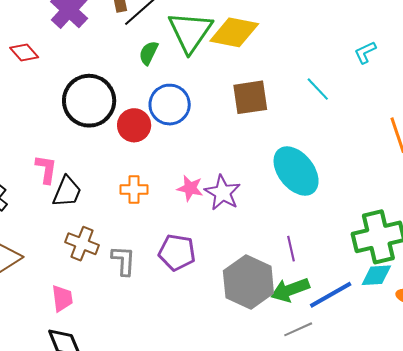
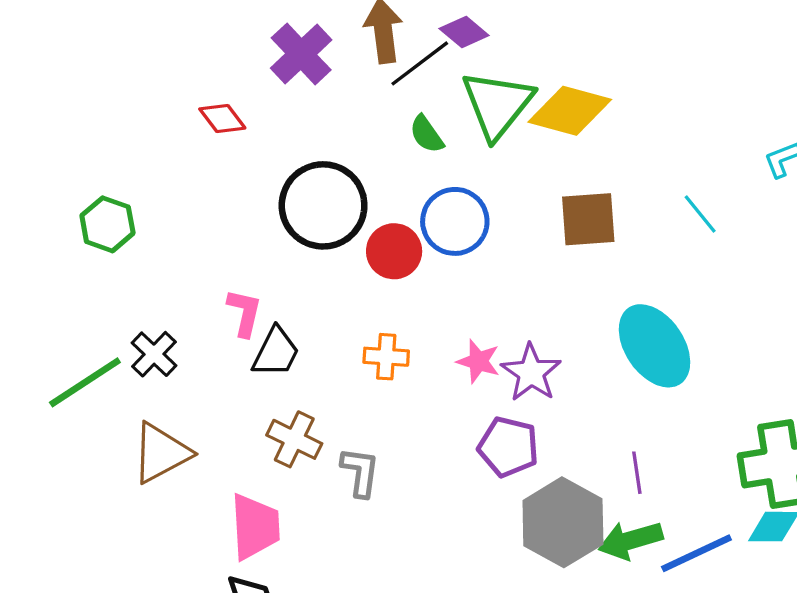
green semicircle: (149, 53) -> (427, 134), turned -65
purple pentagon: (177, 252) -> (508, 447), moved
pink trapezoid: (62, 298) -> (255, 527), size x1.5

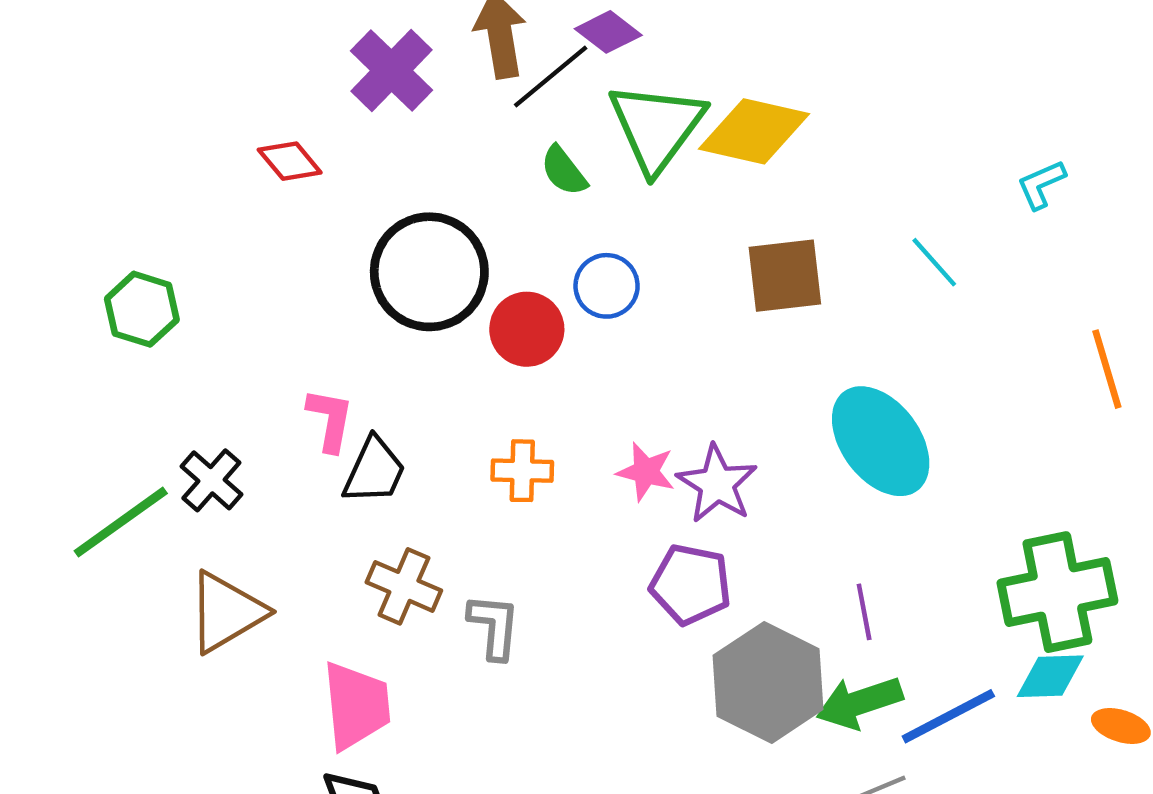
blue circle: (455, 221) -> (607, 286), size x0.7

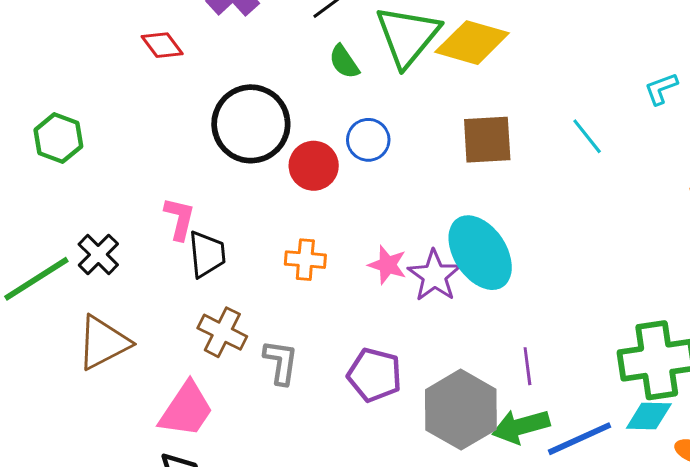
cyan ellipse: (881, 441) -> (480, 253), moved
black trapezoid: (374, 471) -> (207, 254), turned -33
purple pentagon: (691, 584) -> (375, 375), moved
pink trapezoid: (356, 706) -> (186, 410), turned 36

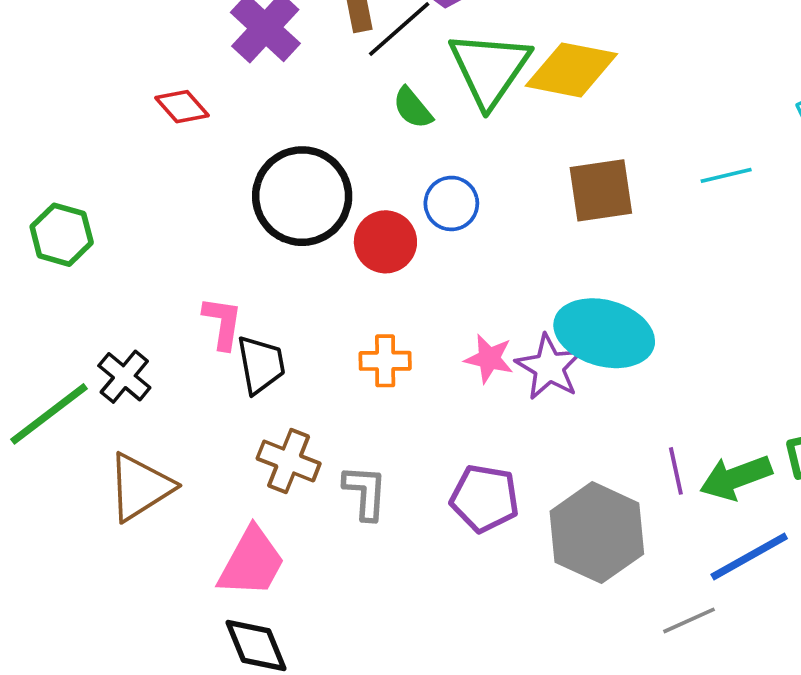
cyan line: (587, 136) -> (726, 175), turned -60
cyan ellipse: (480, 253) -> (604, 333), turned -36
green arrow: (521, 426) -> (736, 478), moved

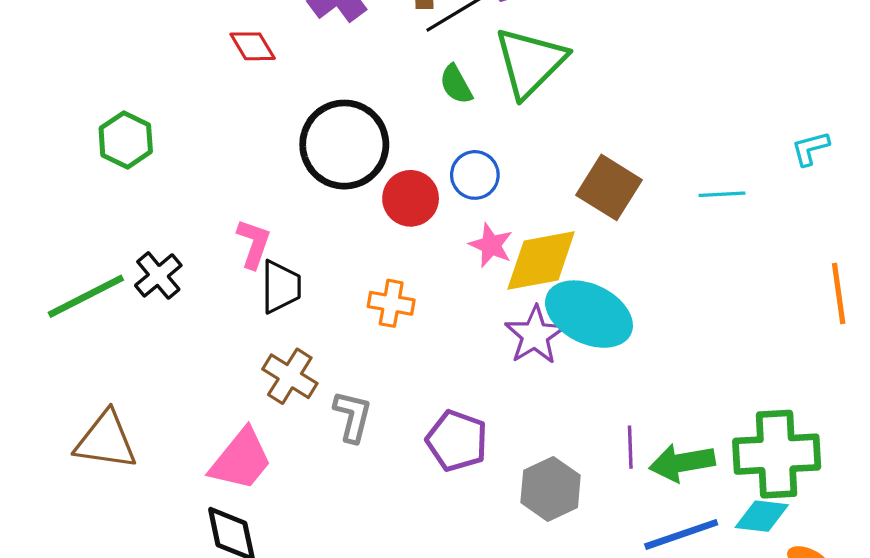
yellow diamond: (571, 70) -> (541, 261), moved, turned -32
brown square: (601, 190) -> (609, 187), turned 30
pink star: (489, 359) -> (491, 245), moved
brown triangle: (140, 487) -> (106, 441), moved, turned 30
gray hexagon: (597, 533) -> (551, 489), size x0.7

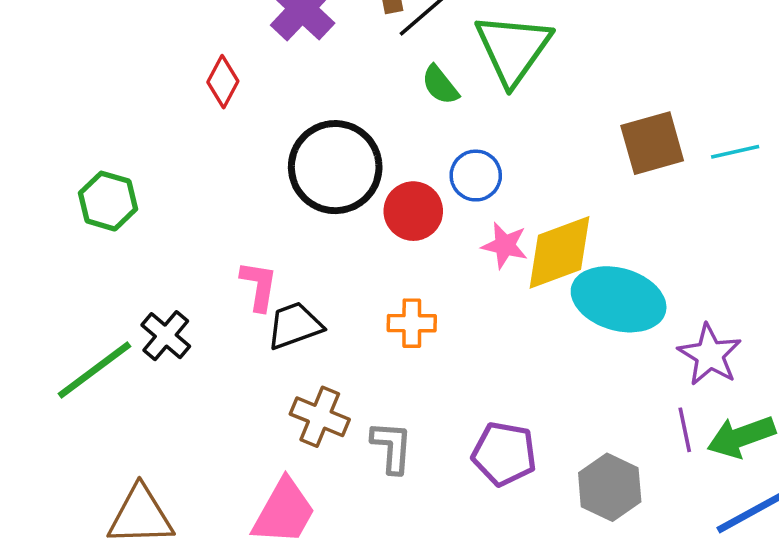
red diamond: (253, 46) -> (223, 82), turned 69
brown square: (609, 187) -> (652, 143), moved, turned -38
black trapezoid: (281, 287) -> (295, 326), turned -100
purple star: (535, 335) -> (710, 355), moved

